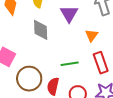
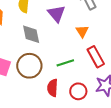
brown circle: (29, 79) -> (29, 66), moved

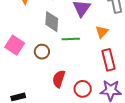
green line: (65, 63) -> (71, 39), moved
brown circle: (29, 66) -> (42, 52), size x0.6

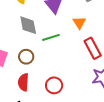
red semicircle: (59, 79) -> (23, 82), moved
red circle: (83, 89) -> (54, 85), moved

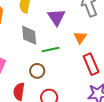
brown circle: (26, 57) -> (37, 71), moved

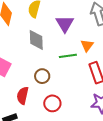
green line: (51, 49) -> (68, 56), moved

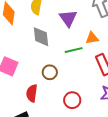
orange triangle: (87, 45) -> (92, 38), turned 48
red circle: (52, 103) -> (72, 100), moved

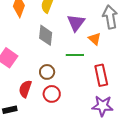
orange triangle: (92, 38) -> (95, 39), moved, turned 40
red circle: (72, 100) -> (52, 94), moved

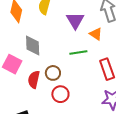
gray diamond: (46, 35) -> (33, 46), moved
red semicircle: (25, 89) -> (34, 80), moved

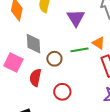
orange triangle: (96, 34) -> (99, 43), moved
brown circle: (53, 73) -> (54, 59), moved

